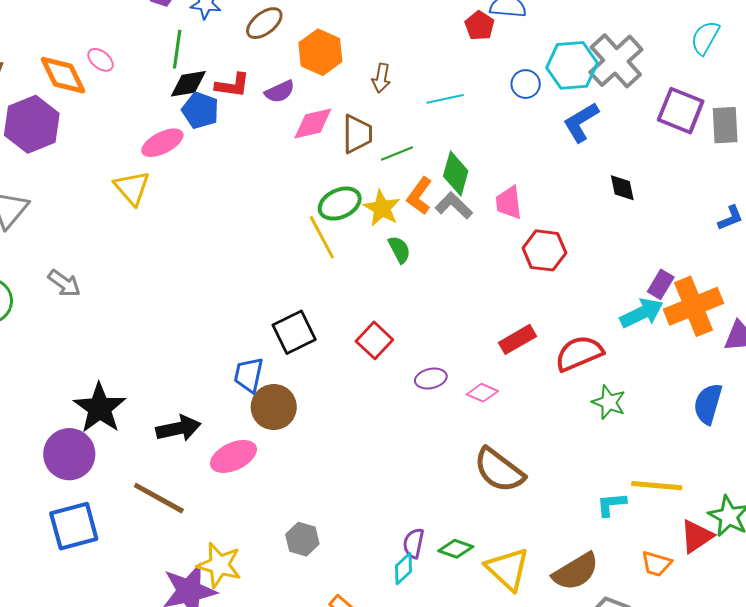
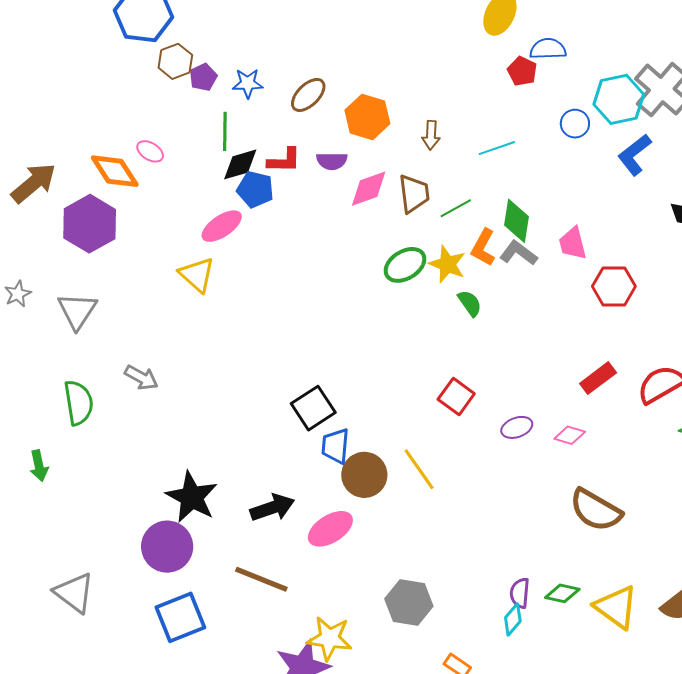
purple semicircle: (280, 92) -> (332, 161), turned 32
yellow line: (322, 237) -> (419, 469), moved
black square: (294, 332) -> (313, 408), moved
gray hexagon: (302, 539) -> (409, 602), size x1.4

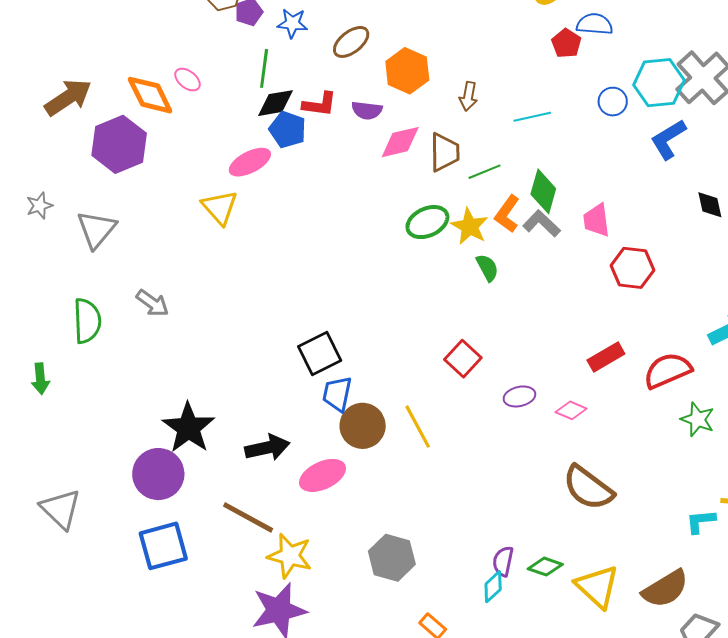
yellow star: (329, 638) -> (290, 556), moved

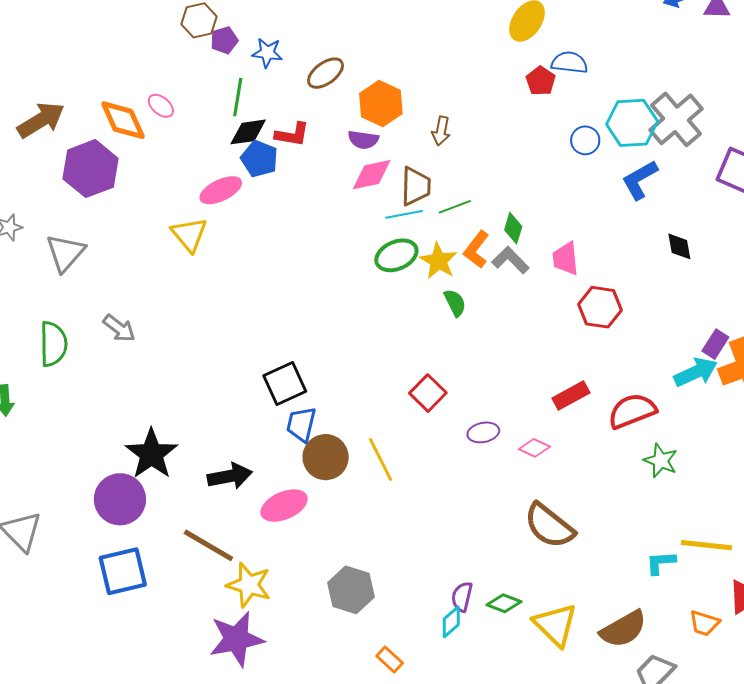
purple semicircle: (367, 110) -> (363, 140), moved
cyan line: (532, 117) -> (404, 214), moved
green diamond: (543, 191) -> (513, 228), size x0.7

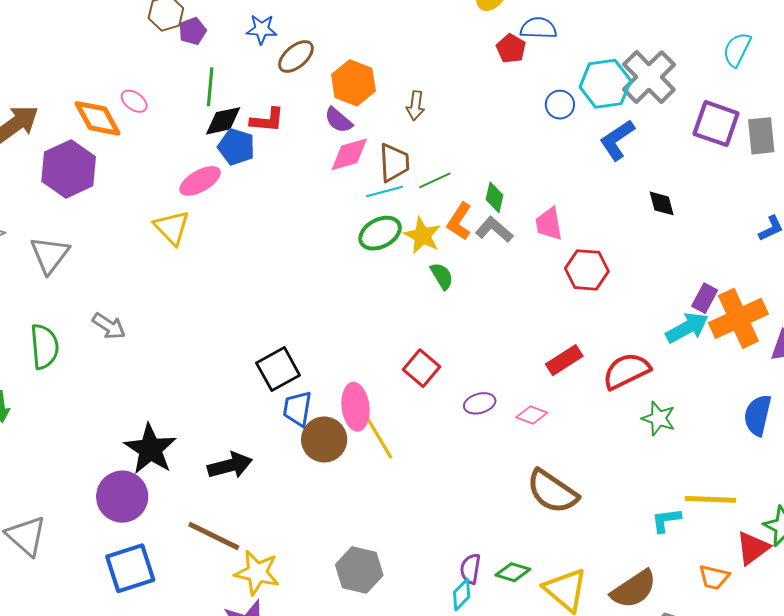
blue star: (267, 53) -> (262, 29), moved
purple semicircle: (363, 140) -> (338, 120), turned 36
pink ellipse: (284, 506) -> (355, 407), moved, turned -69

